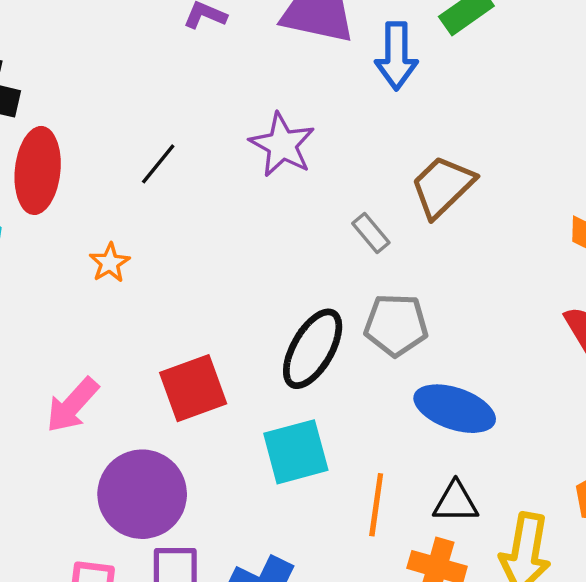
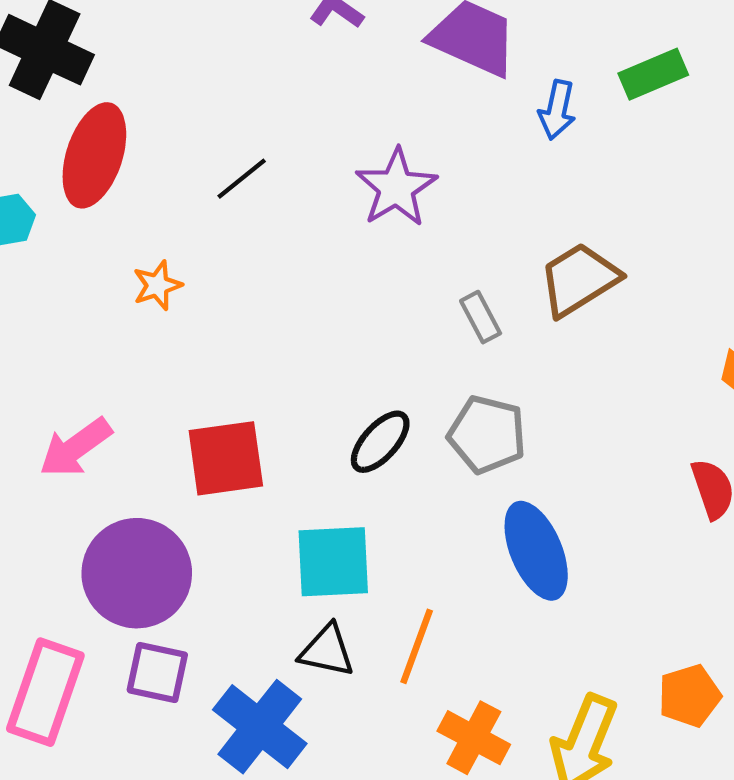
blue arrow: (396, 56) -> (557, 110), size x0.7
black ellipse: (313, 349) -> (380, 442), size x0.7
blue ellipse: (455, 409) -> (536, 551), turned 36
black triangle: (456, 502) -> (327, 651), moved

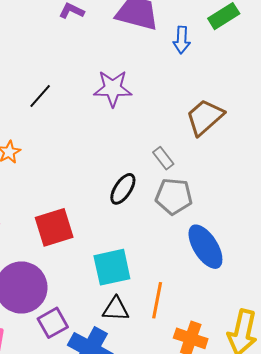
purple star: (396, 188) -> (113, 88), turned -30
gray rectangle: (481, 317) -> (163, 158), moved
black ellipse: (380, 442) -> (123, 189), moved
purple square: (157, 672) -> (53, 323), moved, turned -32

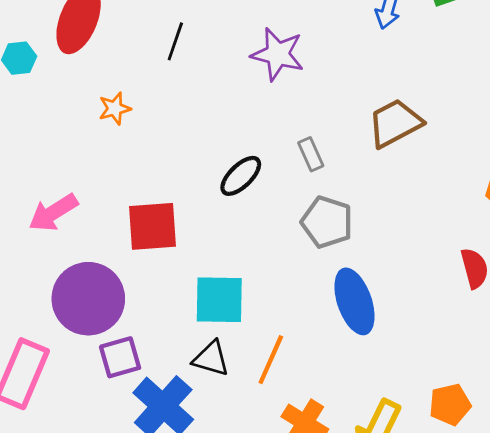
black line: (40, 96) -> (175, 41), turned -36
gray rectangle: (163, 158) -> (311, 154), moved
black ellipse: (123, 189) -> (241, 176), moved

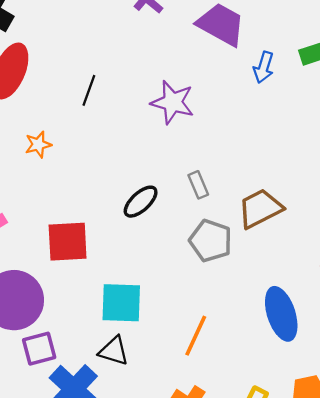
brown trapezoid: (395, 123) -> (260, 209), moved
blue ellipse: (354, 301) -> (281, 314), moved
orange line: (271, 360) -> (196, 336), moved

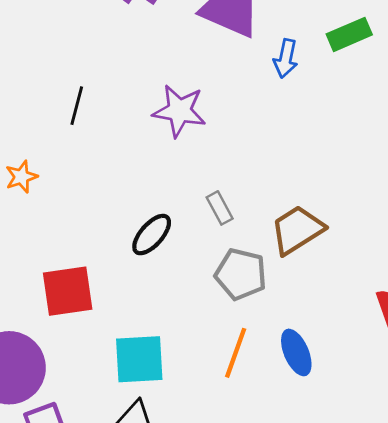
blue ellipse: (281, 314) -> (296, 352), moved, size x0.7
orange line: (196, 336) -> (236, 353), moved

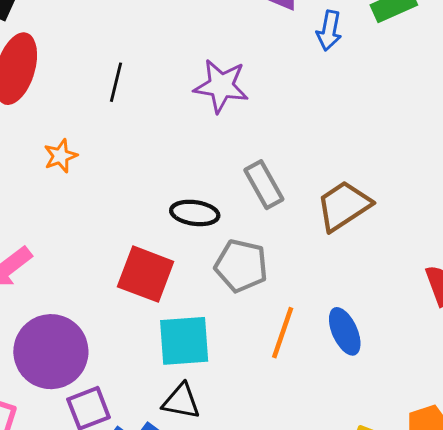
gray rectangle: (220, 208) -> (264, 185), size x1.4
black ellipse: (152, 235) -> (195, 213), turned 57
gray pentagon: (241, 274) -> (241, 266), moved
red square: (68, 291) -> (146, 274), moved, turned 30

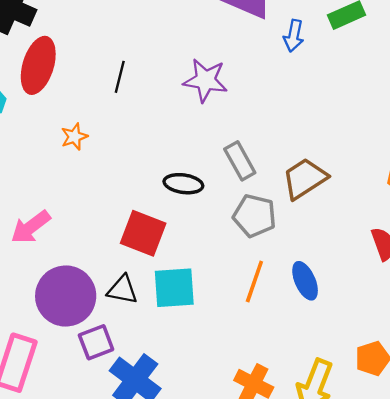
gray pentagon: (241, 266) -> (255, 216), moved
black triangle: (181, 401) -> (122, 290), moved

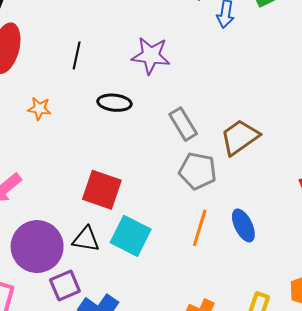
orange star: (74, 137) -> (39, 109), turned 30
black ellipse: (183, 184) -> (114, 103), moved
cyan square: (174, 288) -> (131, 236), turned 33

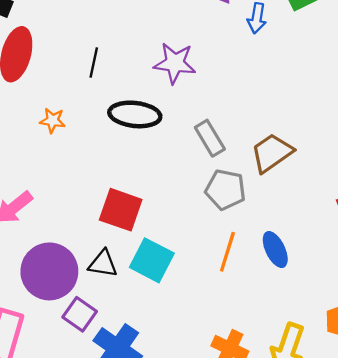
black ellipse: (114, 103) -> (135, 114), size x1.4
purple square: (65, 286) -> (80, 314), turned -32

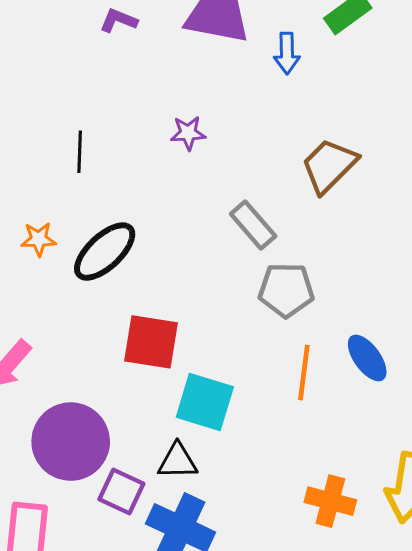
purple star: (175, 63) -> (188, 133), size x0.6
black ellipse: (135, 114) -> (105, 252), moved, turned -39
brown trapezoid: (272, 153) -> (329, 166), moved
black triangle: (103, 264) -> (178, 461), moved

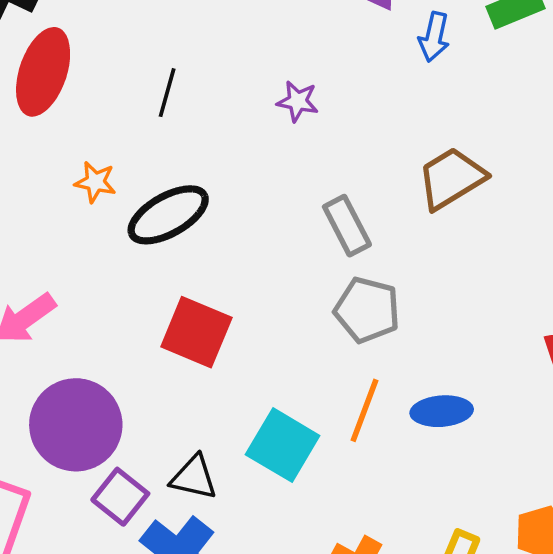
blue ellipse: (367, 358) -> (442, 411), turned -72
cyan square: (205, 402) -> (283, 445), moved

